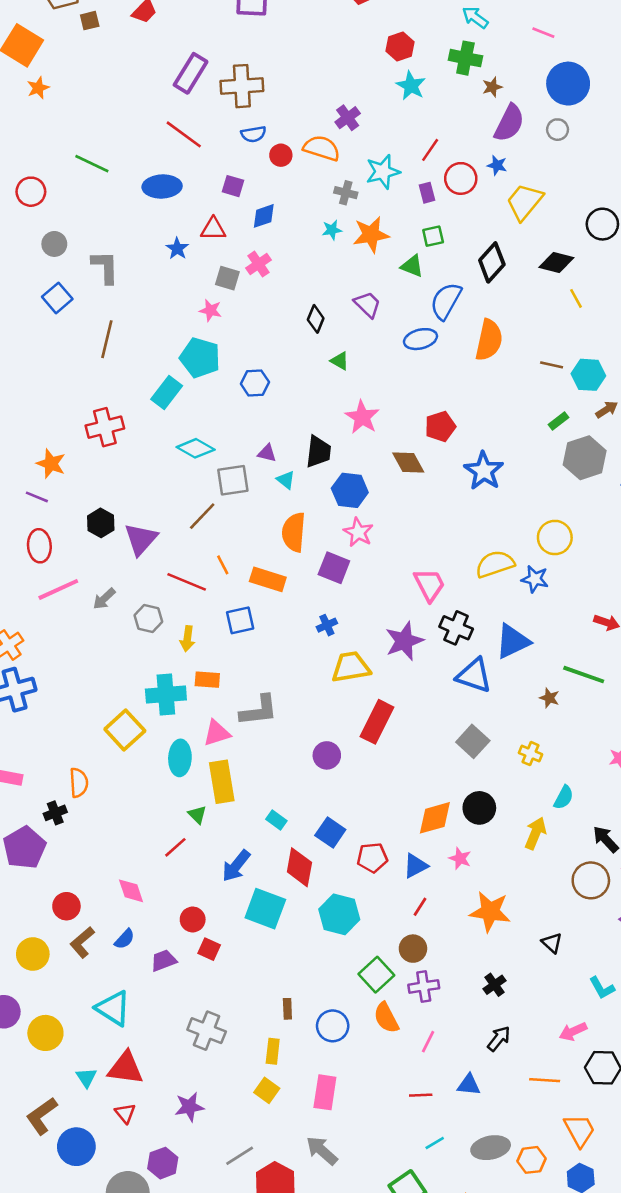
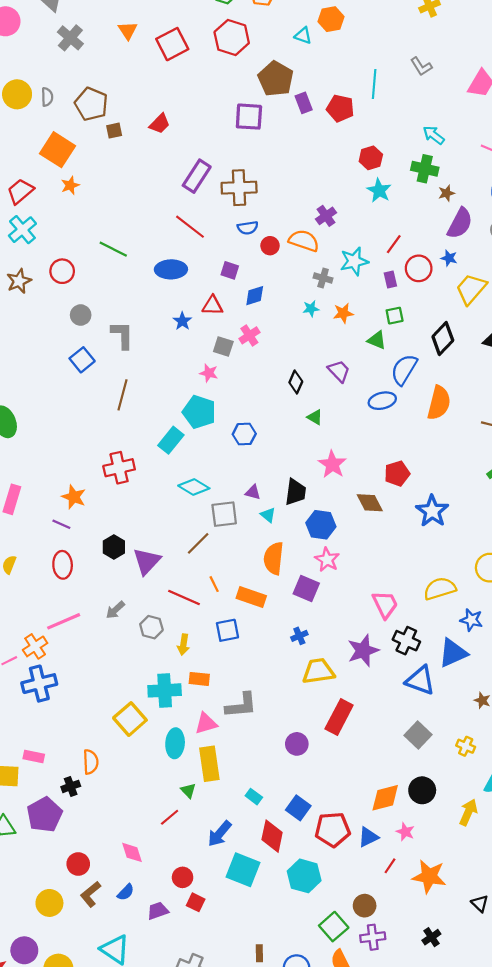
orange star: (371, 235) -> (343, 313), size x0.7
blue star: (535, 579) -> (471, 620), moved
pink line: (58, 589) -> (64, 621), moved
red pentagon: (372, 858) -> (333, 829), size x1.4
red line: (420, 907) -> (390, 866), moved

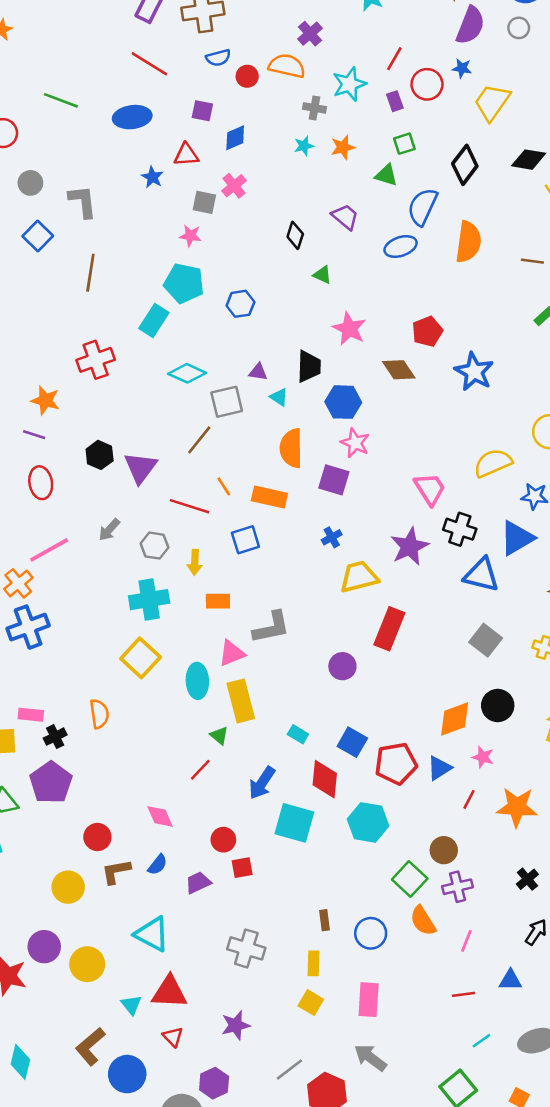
cyan cross: (165, 690) -> (149, 600), moved
black cross: (71, 786) -> (55, 737), moved
brown L-shape: (91, 894) -> (116, 871), turned 35
red square: (196, 902) -> (242, 868), turned -30

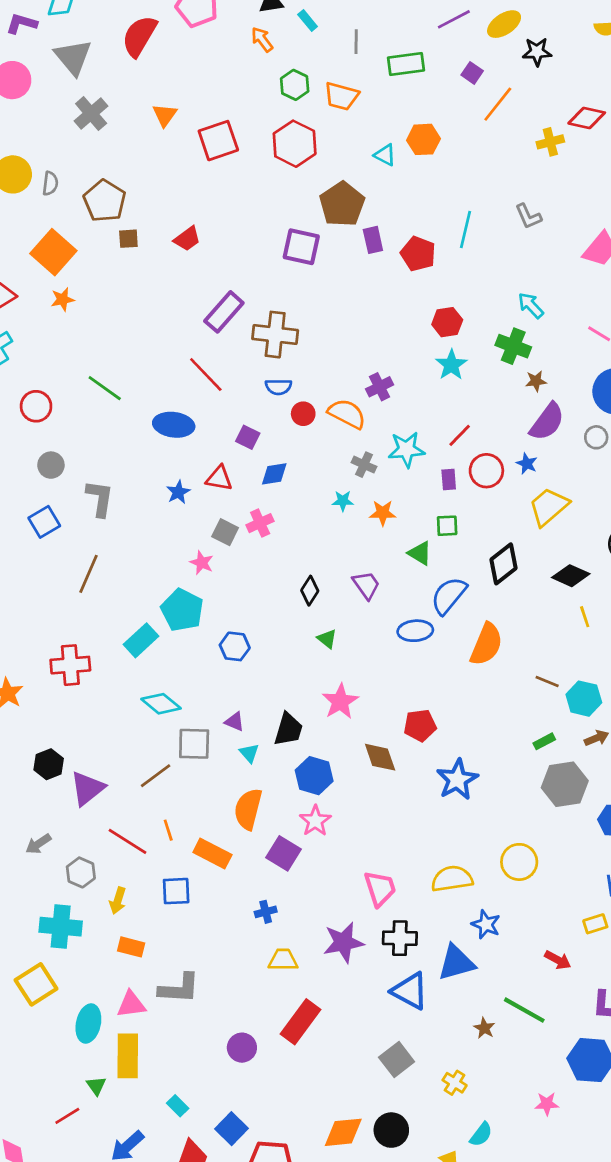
black cross: (460, 529) -> (400, 938), turned -32
yellow trapezoid: (359, 577) -> (283, 960), size x0.7

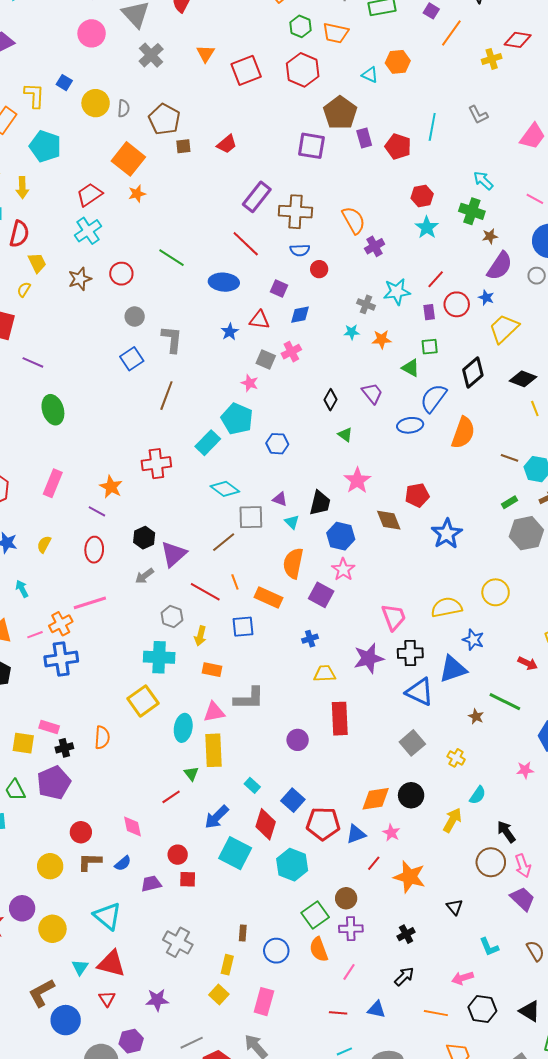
orange semicircle: (347, 414) -> (354, 220), moved, turned 36
gray arrow: (38, 844) -> (144, 576), moved
red rectangle: (300, 1022) -> (340, 719), turned -36

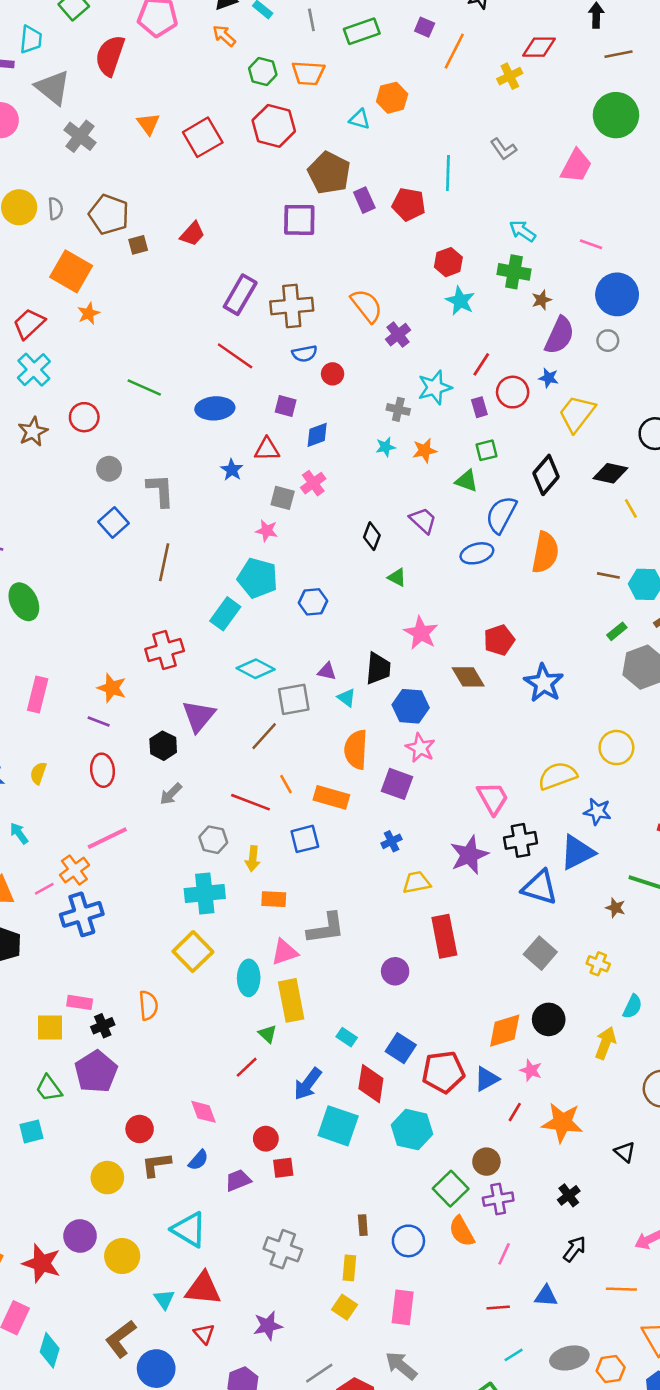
purple triangle: (174, 554) -> (199, 716), moved

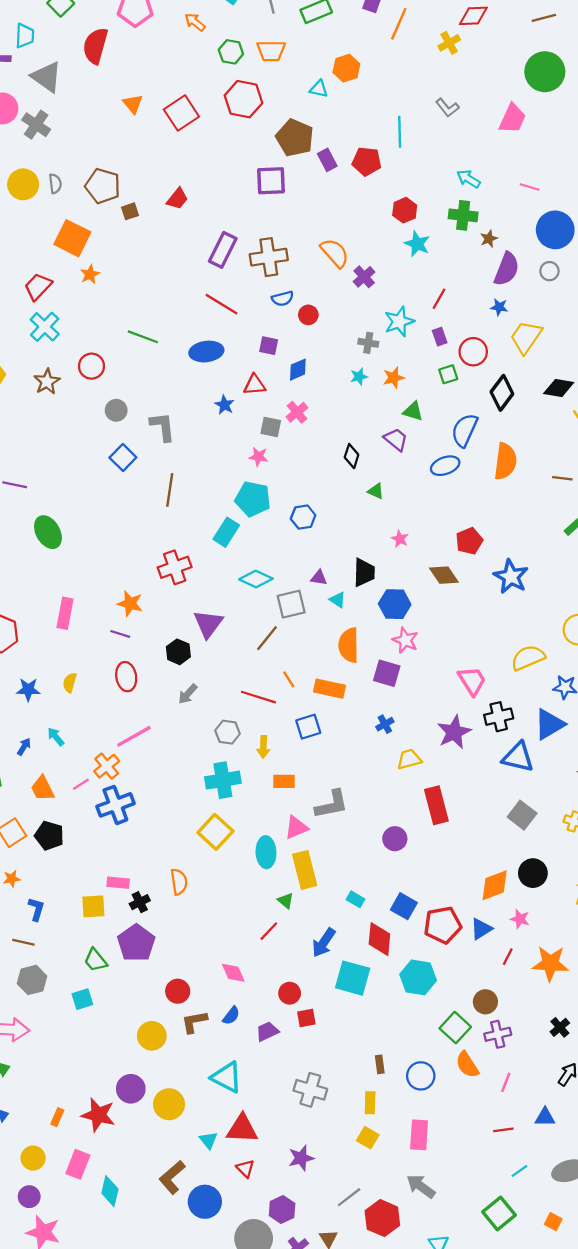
gray cross: (80, 136) -> (36, 125), moved
red circle: (513, 392) -> (473, 352), moved
green triangle: (467, 481) -> (413, 411), moved
pink star: (421, 633) -> (400, 539), size x0.6

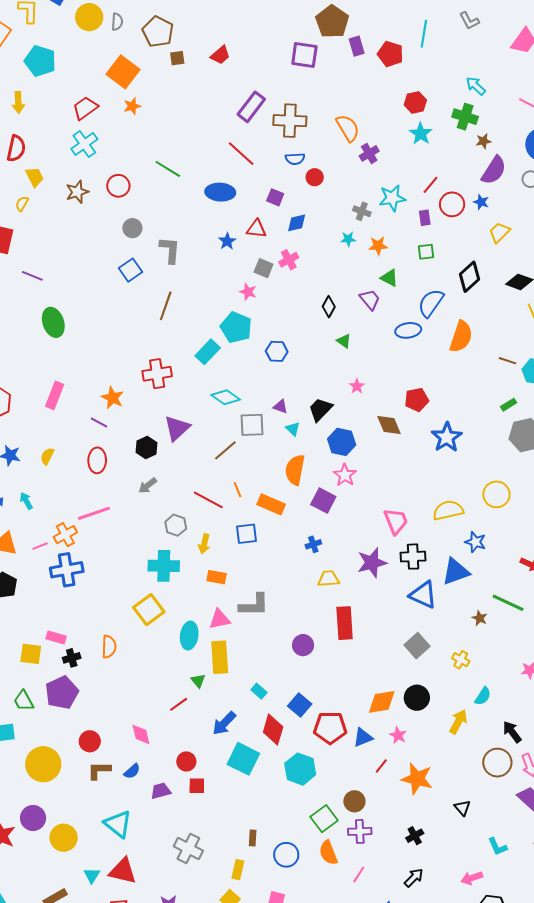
yellow trapezoid: (526, 337) -> (499, 232), size x0.7
red circle: (473, 352) -> (452, 204), moved
black trapezoid: (364, 572) -> (320, 409), turned -148
yellow circle: (152, 1036) -> (43, 764), moved, size x1.4

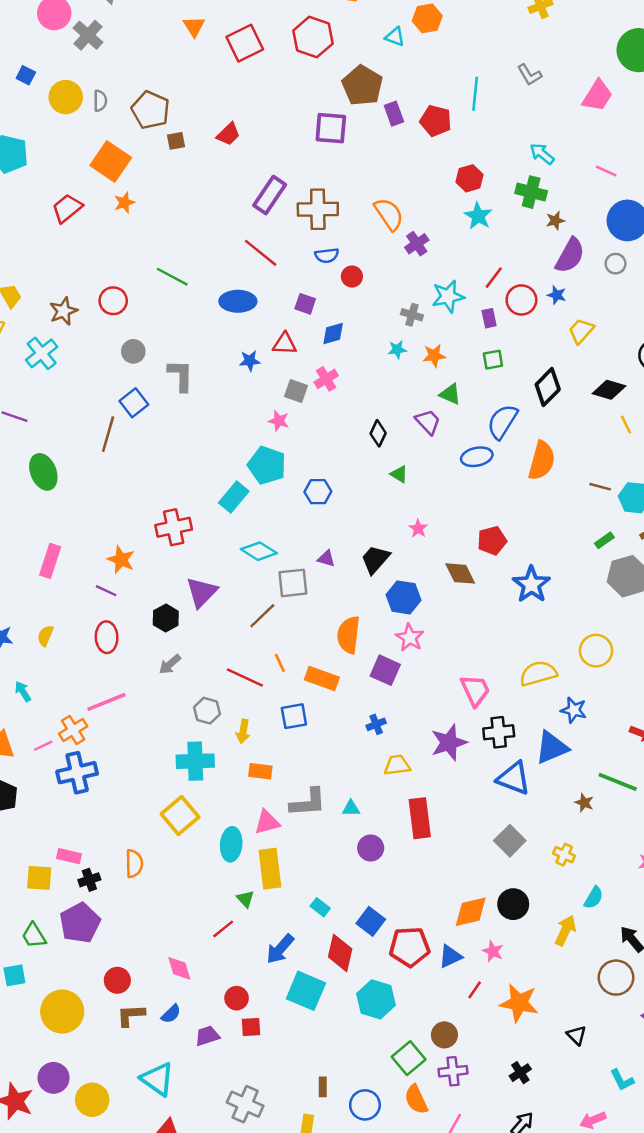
cyan cross: (84, 144) -> (42, 353), moved
blue star: (227, 241) -> (250, 361), turned 30
brown line: (166, 306) -> (108, 434), moved
cyan triangle: (293, 429) -> (351, 808), moved, turned -42

